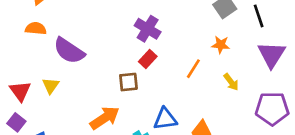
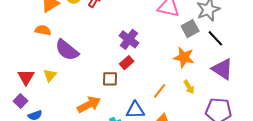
black line: (259, 16) -> (215, 38), turned -30
orange star: (221, 45) -> (184, 57), size x1.5
purple triangle: (272, 55) -> (222, 69), turned -35
orange line: (193, 69) -> (160, 91), moved

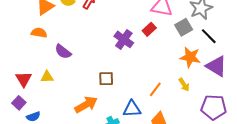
purple semicircle: (67, 50) -> (63, 52), size x0.7
orange star: (184, 57) -> (190, 57), moved
red rectangle: (127, 63) -> (149, 29), moved
yellow triangle: (50, 75) -> (47, 77), turned 48

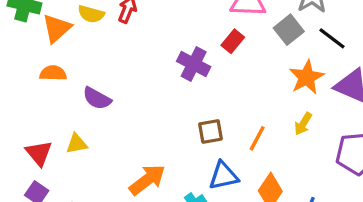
orange star: (190, 57) -> (307, 77), turned -30
brown square: (106, 79) -> (211, 131), moved
yellow arrow: (184, 85) -> (303, 124), turned 72

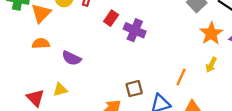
red rectangle: (233, 41) -> (111, 18), moved
brown square: (211, 131) -> (134, 89), moved

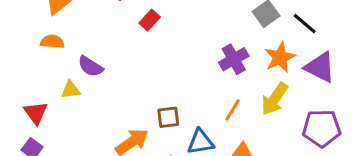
purple cross: (135, 30) -> (234, 59), moved, turned 30
yellow arrow: (211, 65) -> (275, 99), size x1.6
yellow triangle: (60, 90) -> (71, 90), moved

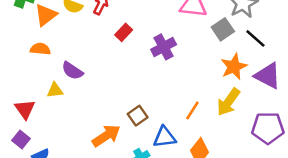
purple cross: (234, 59) -> (164, 47), moved
brown square: (168, 117) -> (138, 116), turned -30

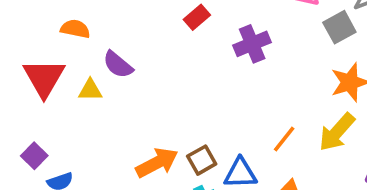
red triangle: (25, 109) -> (44, 78), moved, size x1.4
brown square: (138, 116) -> (202, 160), moved

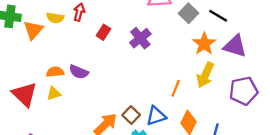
orange semicircle: (75, 29) -> (55, 72), moved
purple semicircle: (118, 65) -> (79, 72), moved

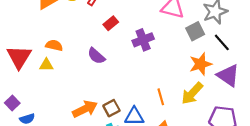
purple semicircle: (79, 72) -> (96, 56), moved
orange line: (176, 88) -> (161, 97), turned -56

